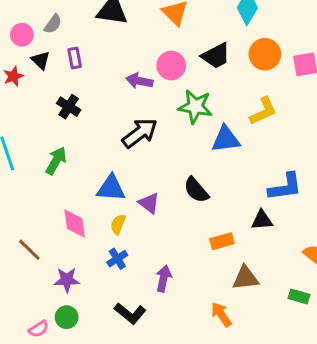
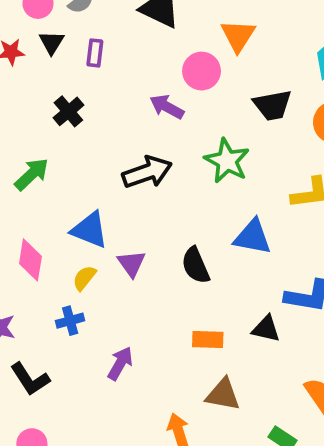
pink circle: (171, 66) -> (202, 71), moved
blue triangle: (226, 139) -> (253, 237), moved
black L-shape: (130, 313) -> (30, 379), moved

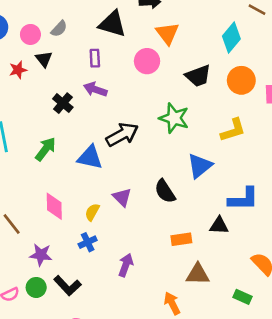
purple rectangle: (95, 53) -> (95, 58), moved
purple arrow: (167, 107) -> (95, 89), moved
blue triangle: (90, 230) -> (90, 157), moved
blue triangle: (253, 237) -> (200, 166), turned -40

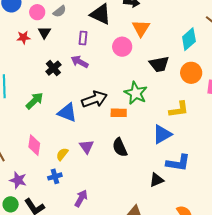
blue triangle: (200, 166) -> (162, 134), moved
black triangle: (219, 226) -> (157, 180), turned -35
orange rectangle: (181, 239) -> (119, 113), moved

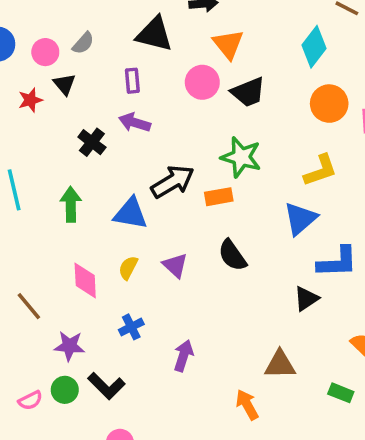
black trapezoid: (159, 64) -> (248, 92), moved
green arrow: (35, 101) -> (71, 204), turned -36
yellow semicircle: (62, 154) -> (128, 268), moved

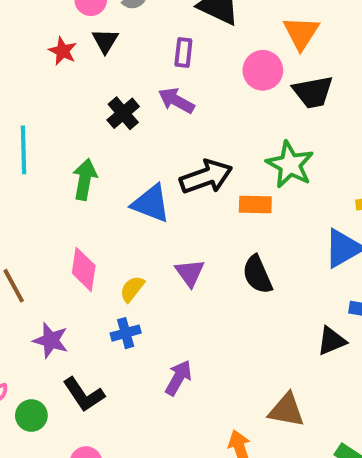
red star: (30, 100) -> (63, 51), turned 30
yellow semicircle: (128, 268) -> (132, 289), moved
green circle: (65, 390) -> (31, 416), moved

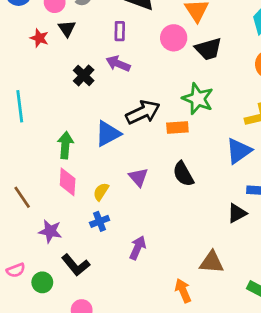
green arrow: (85, 179) -> (65, 145), moved
blue triangle: (151, 203) -> (108, 134), turned -44

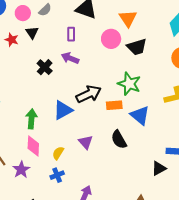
blue triangle: (239, 151) -> (140, 115), moved, turned -45
purple star: (50, 231) -> (21, 170), moved, turned 30

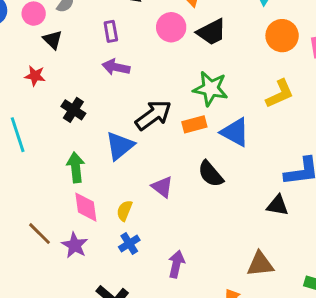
red star: (12, 40) -> (35, 76), moved
black cross: (45, 67) -> (73, 110), moved
black triangle: (159, 168) -> (278, 205), turned 49

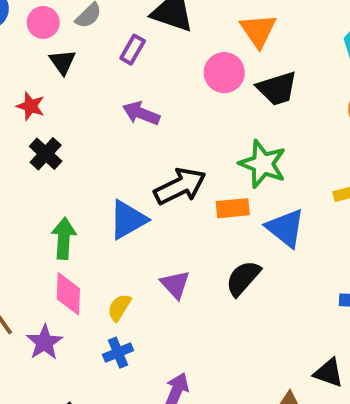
purple rectangle: (111, 31) -> (133, 50), moved, turned 30
black cross: (73, 110) -> (46, 154), moved
black semicircle: (211, 174) -> (243, 278), turned 72
black triangle: (278, 205) -> (329, 373), moved

